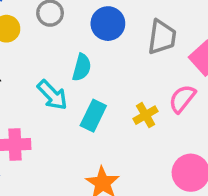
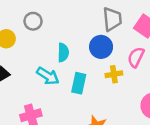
blue circle: (108, 24) -> (101, 47), moved
yellow cross: (146, 115) -> (114, 74), turned 35

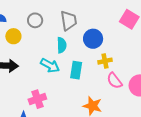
gray trapezoid: (112, 19) -> (69, 21), moved
pink semicircle: (136, 57) -> (114, 81), moved, turned -60

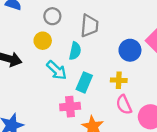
yellow circle: (13, 36) -> (43, 41), moved
blue circle: (93, 39) -> (130, 50), moved
pink cross: (37, 99) -> (70, 107), moved

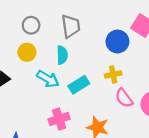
cyan rectangle: (84, 82) -> (79, 85), turned 48
pink cross: (70, 107) -> (59, 119), moved

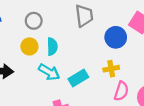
gray trapezoid: (71, 26) -> (84, 16), moved
cyan semicircle: (62, 55) -> (52, 47), moved
pink semicircle: (124, 98) -> (121, 91), turned -126

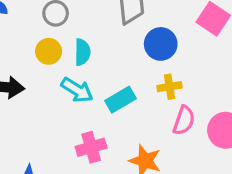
blue circle: (116, 37) -> (161, 44), moved

